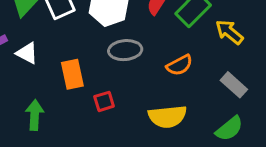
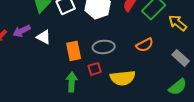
gray ellipse: (125, 50) -> (104, 47), moved
green arrow: (35, 115) -> (72, 82), moved
yellow semicircle: (167, 117) -> (123, 78), moved

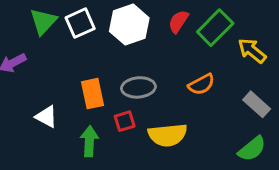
white triangle: (44, 37) -> (46, 117), moved

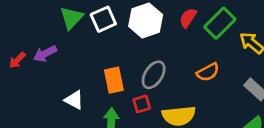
gray ellipse: (138, 87) -> (154, 75), turned -52

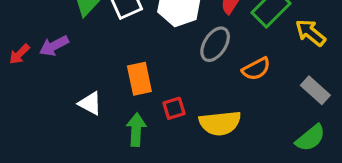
gray ellipse: (154, 75) -> (215, 44), moved

